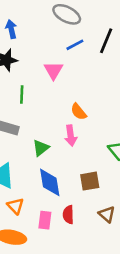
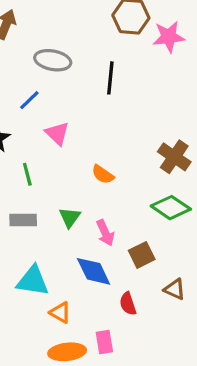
blue line: (75, 45) -> (29, 100), moved
pink arrow: (71, 136) -> (105, 233), moved
green triangle: (41, 148) -> (70, 217), moved
pink rectangle: (45, 220) -> (104, 342), moved

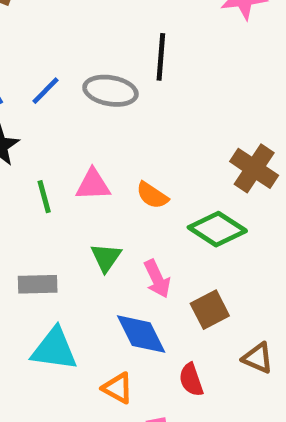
gray ellipse: (53, 60) -> (110, 91), moved
pink triangle: (57, 133) -> (93, 185), moved, turned -45
green diamond: (171, 208) -> (217, 229), moved
gray rectangle: (23, 220) -> (38, 284), moved
orange triangle: (60, 312) -> (118, 388), moved

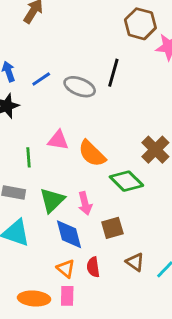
orange semicircle: (152, 195) -> (92, 153), size x1.5
green line: (44, 197) -> (28, 157), moved
green triangle: (106, 257) -> (52, 200), moved, size x1.4
orange triangle: (118, 388) -> (66, 269), moved

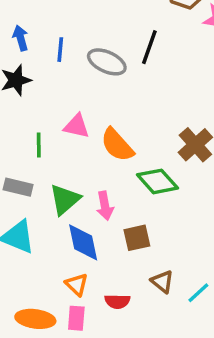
blue line: (41, 79) -> (60, 50), turned -54
red semicircle: (93, 267) -> (117, 301), moved, turned -84

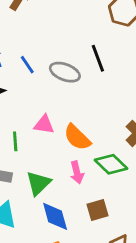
black line: (149, 47) -> (98, 58), turned -36
blue line: (60, 50) -> (27, 65), turned -36
pink arrow: (105, 206) -> (77, 172), moved

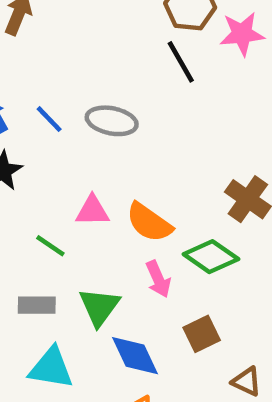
black line: (98, 58) -> (181, 62), moved
green line: (15, 141) -> (50, 246), turned -42

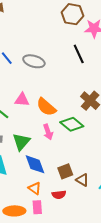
black line: (181, 62) -> (79, 54), moved
brown square: (202, 334) -> (65, 171), moved

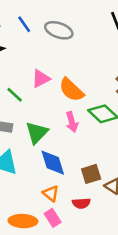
pink triangle: (22, 100) -> (41, 79), turned -35
pink rectangle: (37, 207) -> (53, 218), turned -32

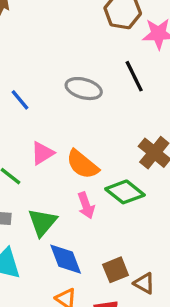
blue line: (24, 24) -> (20, 100), moved
gray ellipse: (59, 30) -> (84, 89), moved

